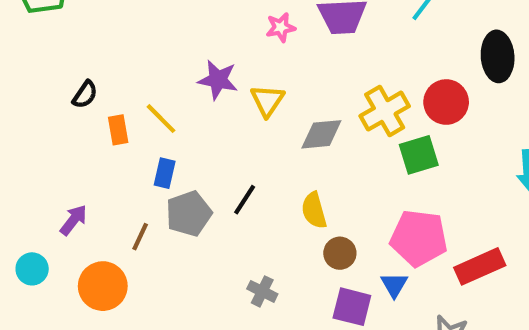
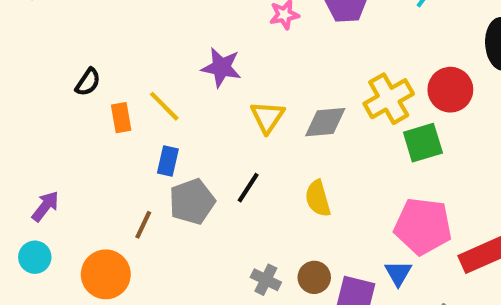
yellow triangle: (267, 101) -> (267, 117), moved
purple arrow: (74, 220) -> (45, 206), moved
brown circle: (340, 253) -> (314, 277), moved

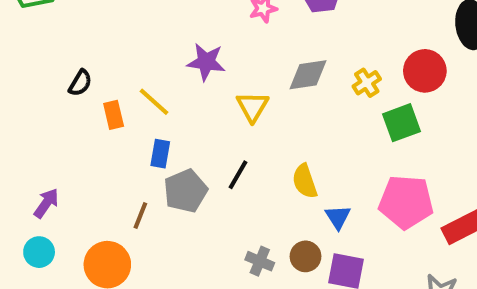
yellow cross: (389, 99) -> (367, 83), size x0.6
gray diamond: (325, 122) -> (308, 75), moved
blue triangle: (398, 273) -> (338, 217), moved

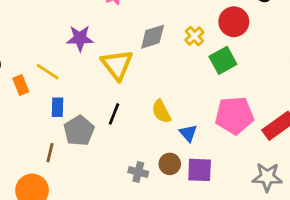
yellow triangle: (252, 107) -> (117, 65), size x1.4

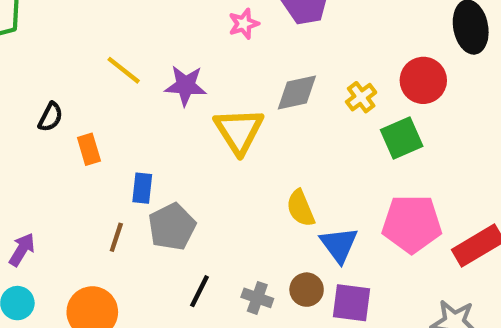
yellow line: (48, 72) -> (124, 70), moved
black line: (114, 114) -> (199, 291), moved
blue triangle: (188, 133) -> (339, 245), size x1.4
brown line: (50, 153) -> (116, 237), moved

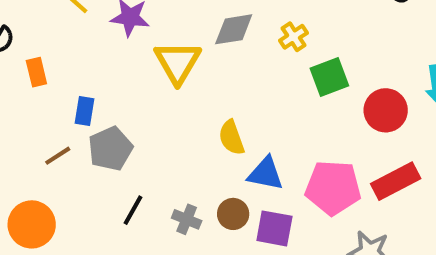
red circle: (423, 80) -> (386, 110), moved
pink pentagon: (412, 224) -> (333, 188), moved
brown line: (116, 237) -> (58, 156), turned 36
blue triangle: (339, 245) -> (266, 174), turned -45

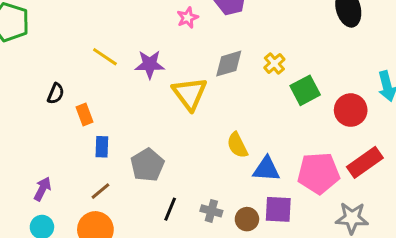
blue rectangle: (84, 111) -> (102, 147), moved
brown line: (58, 156) -> (100, 191), moved
brown circle: (233, 214) -> (247, 219), moved

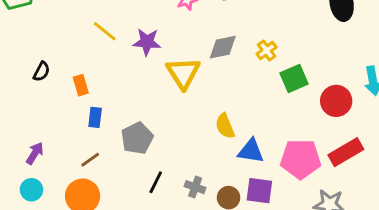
black semicircle: (56, 94) -> (41, 72), moved

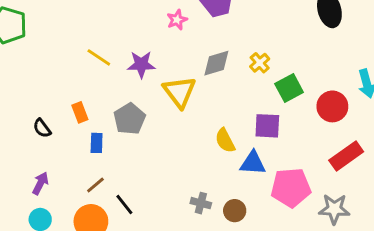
black semicircle: (41, 72) -> (42, 128), moved, turned 120
gray pentagon: (137, 138) -> (129, 119), moved
pink pentagon: (301, 159) -> (291, 188), moved
black line: (156, 182) -> (124, 204), moved, turned -60
purple square: (259, 191) -> (267, 126), moved

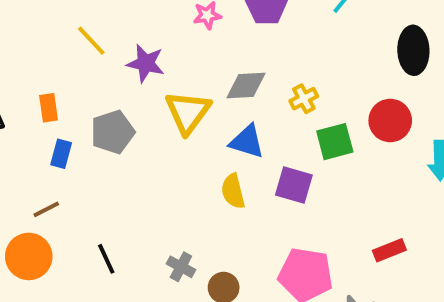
red circle: (332, 106) -> (390, 120), moved
red rectangle: (346, 156) -> (389, 250), size x0.7
blue triangle: (253, 163) -> (247, 142), moved
black line: (124, 204) -> (106, 259), moved

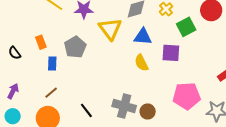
gray cross: (181, 267) -> (124, 106), size x1.6

